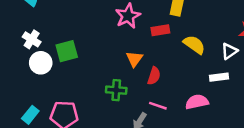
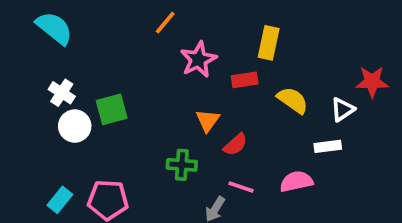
red semicircle: (154, 76) -> (235, 145), turned 30

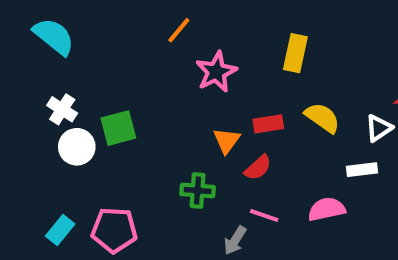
red rectangle: (245, 80) -> (268, 124), moved

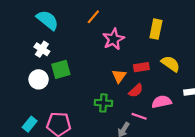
cyan semicircle: (54, 36) -> (47, 20), moved
white cross: (62, 109) -> (42, 49), moved
pink semicircle: (327, 209) -> (162, 102), moved

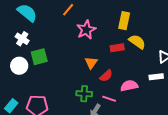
yellow semicircle: (171, 64) -> (137, 42), moved
red rectangle: (141, 67) -> (117, 48), moved
green cross: (103, 103) -> (84, 94), moved

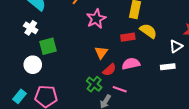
white circle: (19, 66) -> (33, 65), moved
red semicircle: (106, 76) -> (109, 70), moved
pink semicircle: (129, 86) -> (131, 64), moved
green cross: (84, 94) -> (94, 84), turned 35

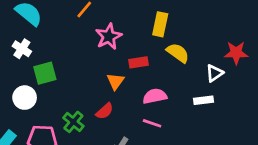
red rectangle: (128, 37) -> (138, 62), moved
red semicircle: (109, 70) -> (105, 111), moved
green cross: (94, 84) -> (73, 122), moved
pink line: (120, 89) -> (152, 123), moved

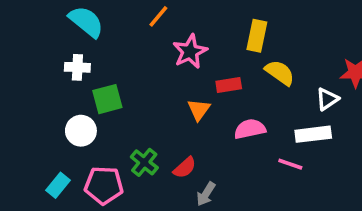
white cross: (22, 49) -> (77, 67), turned -30
white rectangle: (204, 100) -> (313, 134), size x1.4
red semicircle: (105, 111) -> (185, 168), moved
pink line: (152, 123) -> (290, 164), moved

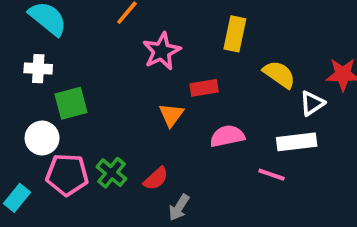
yellow semicircle: (280, 73) -> (279, 74), moved
pink pentagon: (104, 185) -> (67, 175), moved

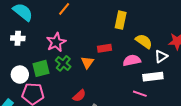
pink star: (162, 51) -> (56, 42), moved
green square: (71, 103) -> (41, 68), moved
pink semicircle: (227, 136) -> (132, 60), moved
green cross: (111, 173) -> (63, 63), moved

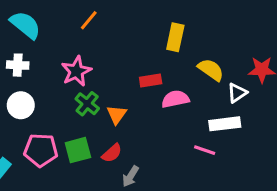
pink semicircle: (132, 60) -> (175, 99), moved
orange triangle: (87, 62) -> (117, 115), moved
green square: (41, 68) -> (78, 150), moved
white circle: (20, 75) -> (21, 105), moved

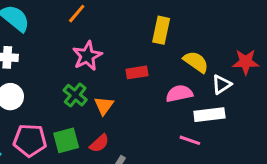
pink star: (76, 71) -> (87, 56), moved
pink semicircle: (175, 99) -> (179, 94), moved

